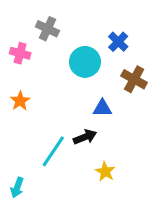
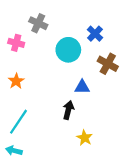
black arrow: (85, 137) -> (68, 110), turned -54
cyan line: (53, 151) -> (19, 122), moved
cyan arrow: (17, 187) -> (14, 151), turned 84

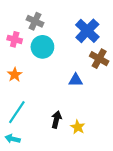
blue cross: (95, 34) -> (87, 31), size x1.6
cyan circle: (68, 50) -> (42, 47), moved
black arrow: (68, 110) -> (56, 120), moved

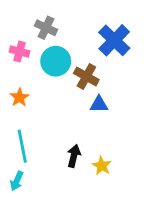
brown cross: (99, 59) -> (86, 77), moved
cyan line: (17, 112) -> (22, 146), turned -45
cyan arrow: (13, 139) -> (17, 181), turned -80

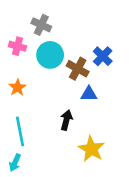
blue cross: (114, 40) -> (103, 56), moved, size x0.7
black arrow: (74, 156) -> (66, 120), moved
yellow star: (102, 166) -> (91, 149), size x1.5

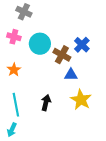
gray cross: (41, 25) -> (24, 12), moved
black arrow: (66, 120) -> (46, 103), moved
yellow star: (91, 149) -> (81, 100), moved

